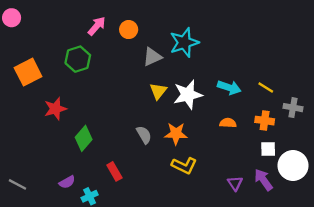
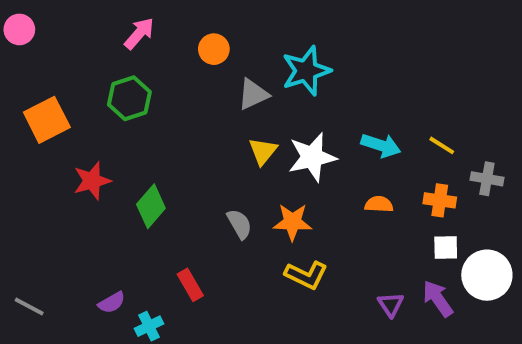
pink arrow: (97, 26) -> (139, 33), moved
green diamond: (84, 138) -> (151, 206), moved

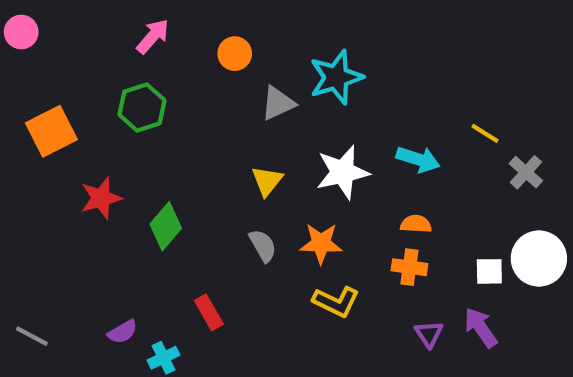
yellow line: (442, 145) -> (485, 133), moved
yellow triangle: (263, 151) -> (267, 181), moved
gray cross: (487, 179) -> (526, 172), moved, turned 32
orange cross: (440, 200) -> (409, 267), moved
white circle: (487, 275) -> (539, 258), moved

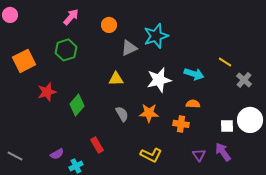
yellow triangle: (267, 181) -> (116, 79), moved, turned 49
orange cross: (409, 267) -> (181, 124), moved
yellow L-shape: (336, 302) -> (151, 155), moved

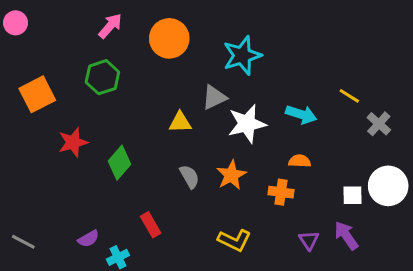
orange circle: (109, 25) -> (169, 38), size x1.6
gray triangle: (129, 48) -> (214, 97), moved
orange star: (149, 113) -> (231, 175), turned -30

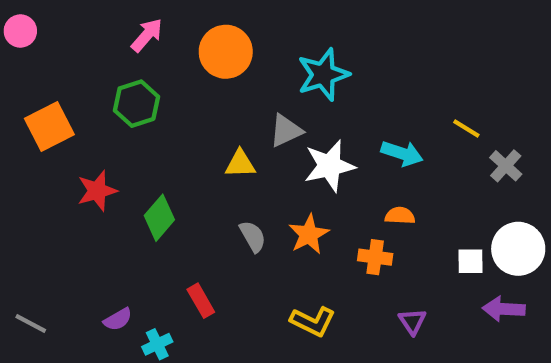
purple arrow: (346, 236) -> (504, 309), moved, turned -52

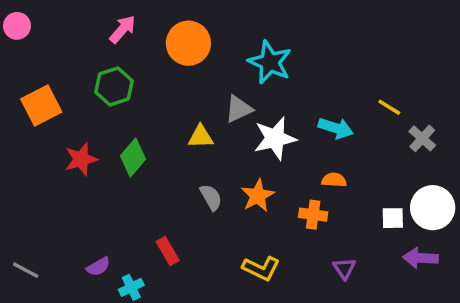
cyan star: (323, 75) -> (270, 62), turned -30
green diamond: (159, 218) -> (133, 157), moved

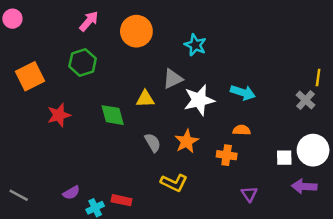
cyan star: (270, 62) -> (195, 45), size x0.7
yellow line: (389, 107) -> (318, 78), moved, turned 66
green diamond: (133, 157) -> (113, 115), moved, turned -56
red rectangle: (168, 251) -> (121, 200), moved, turned -48
yellow L-shape: (261, 268) -> (174, 183), moved

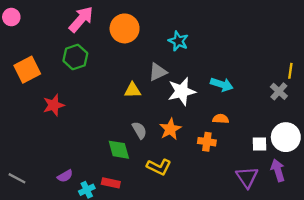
pink arrow: (89, 21) -> (81, 19), size x1.4
green diamond: (113, 115) -> (119, 150), moved
purple arrow: (304, 186) -> (278, 170), turned 70
purple triangle: (249, 194) -> (247, 177), moved, size x1.5

